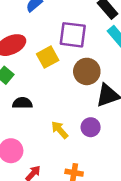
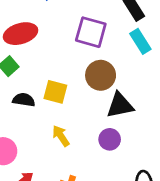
yellow square: (48, 57) -> (55, 92), moved, turned 35
purple circle: (91, 127) -> (110, 139), moved

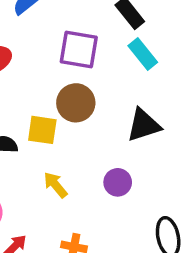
brown circle: (101, 75) -> (76, 103), moved
black triangle: (120, 105) -> (144, 125), moved

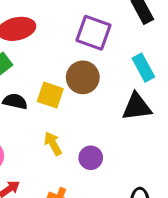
cyan rectangle: (143, 54) -> (143, 68), moved
purple circle: (118, 182) -> (91, 158), moved

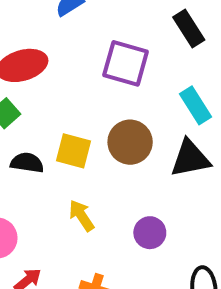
brown circle: (83, 77) -> (130, 142), moved
purple circle: (91, 158) -> (150, 233), moved

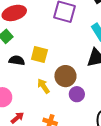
brown circle: (130, 142) -> (65, 76), moved

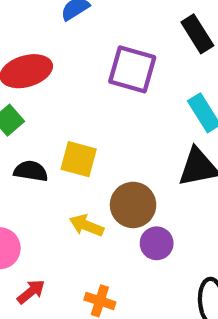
yellow arrow: (43, 86) -> (87, 225), turned -35

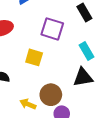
yellow square: (79, 159) -> (34, 57), moved

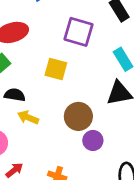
yellow arrow: (28, 104) -> (28, 117), moved

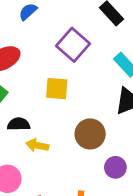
purple square: (78, 32) -> (73, 45), turned 36
purple circle: (93, 140) -> (115, 167), moved

